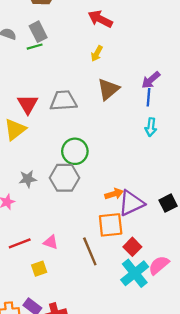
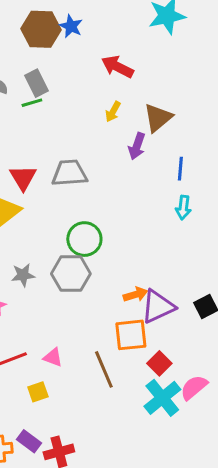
purple arrow: (151, 80) -> (137, 146), moved, turned -30
brown triangle: (108, 89) -> (158, 118), moved

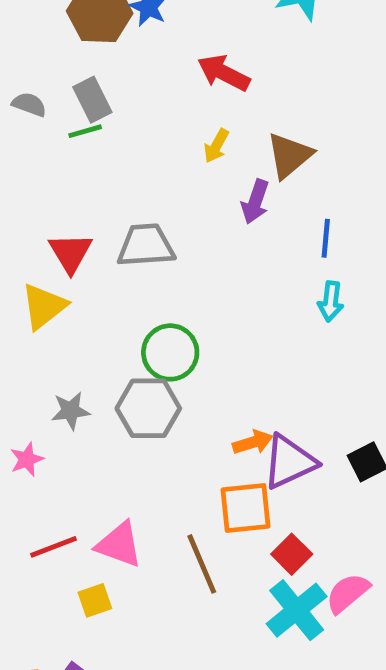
pink triangle: (53, 357) -> (119, 544), size x1.5

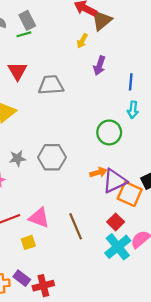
brown triangle: (289, 156) -> (102, 20), moved
red triangle: (71, 253) -> (17, 71), moved
green circle: (170, 352) -> (109, 132), moved
orange square: (246, 508) -> (130, 194), moved, turned 30

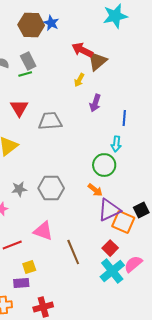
cyan arrow: (133, 110) -> (116, 144), moved
orange arrow: (98, 172) -> (95, 190), moved, turned 56
pink triangle: (39, 218) -> (43, 231), moved
purple rectangle: (22, 278) -> (21, 283), moved, turned -42

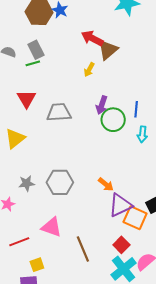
purple arrow: (95, 103) -> (102, 105), moved
cyan arrow: (116, 144) -> (142, 134), moved
green circle: (104, 165) -> (113, 120), moved

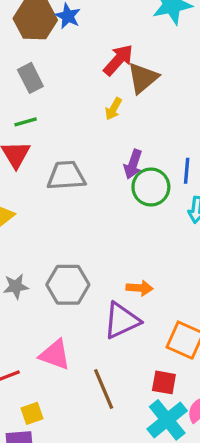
red arrow: (92, 38) -> (118, 60), turned 105
green line: (33, 63) -> (26, 122), moved
orange arrow: (106, 184) -> (140, 288), turned -35
purple triangle: (120, 205) -> (122, 321), moved
red square: (121, 245) -> (164, 382), turned -35

